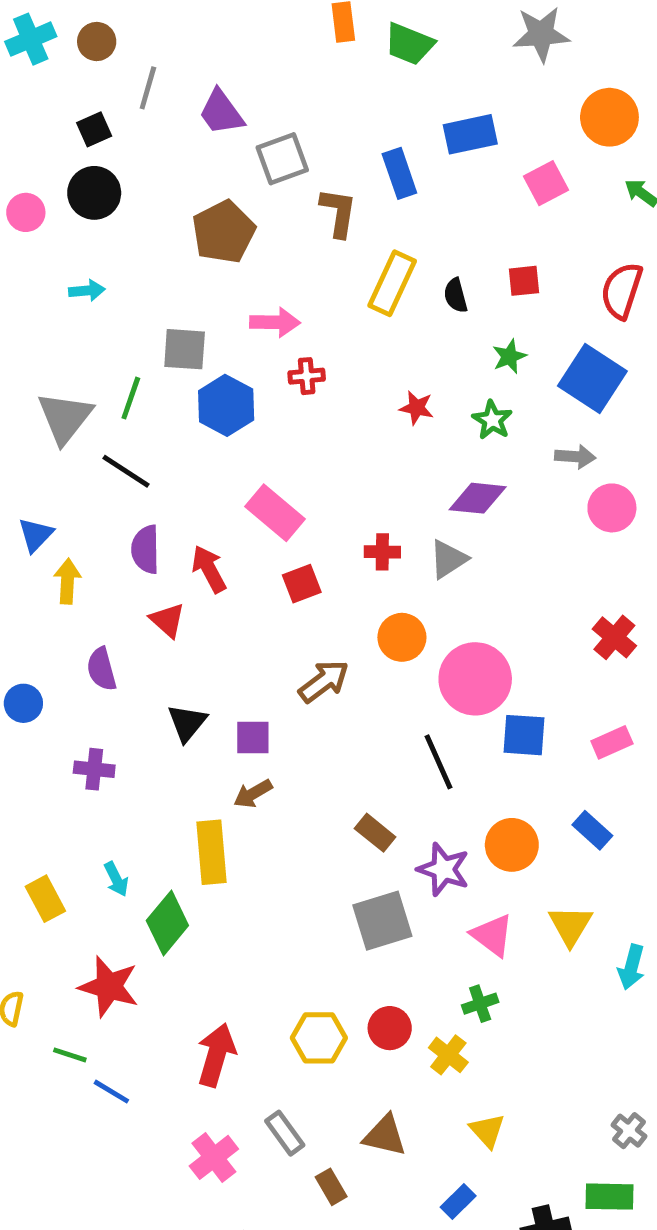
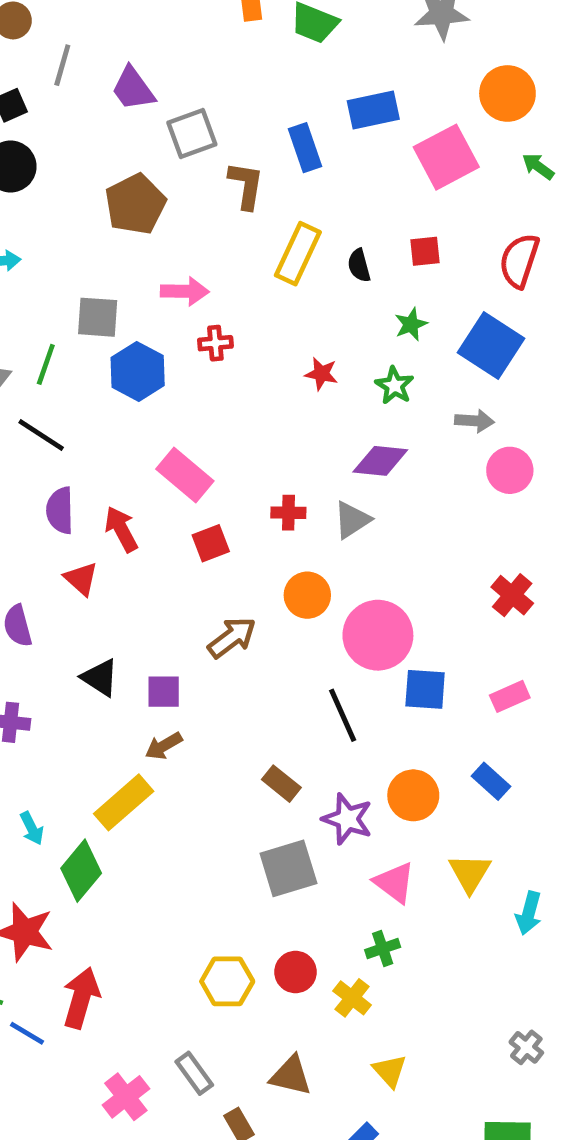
pink square: (546, 183) -> (446, 157), size x1.5
black triangle: (187, 723) -> (100, 678), turned -36
yellow rectangle: (211, 852) -> (124, 802), turned 54
red arrow: (216, 1055) -> (81, 998), moved
gray cross: (629, 1131) -> (526, 1047), moved

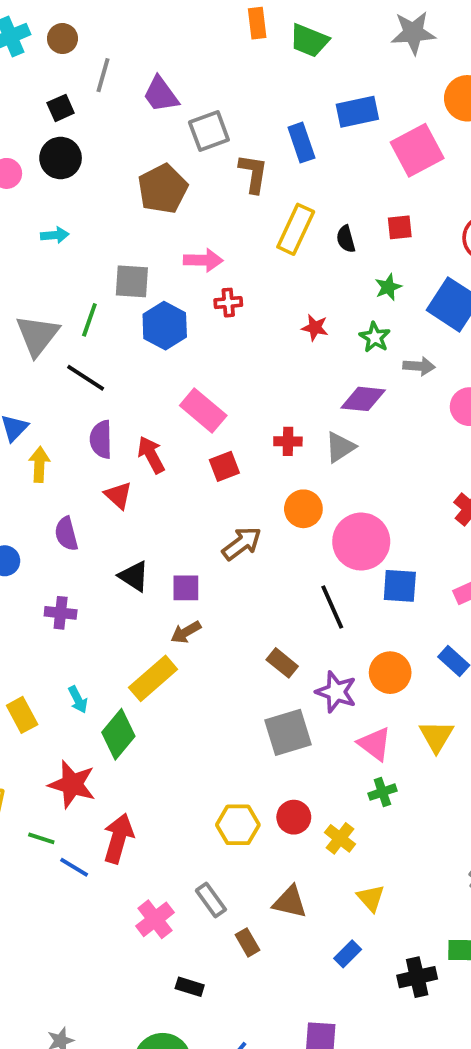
gray arrow: (475, 421) -> (419, 366), moved
green cross: (383, 948) -> (382, 792), moved

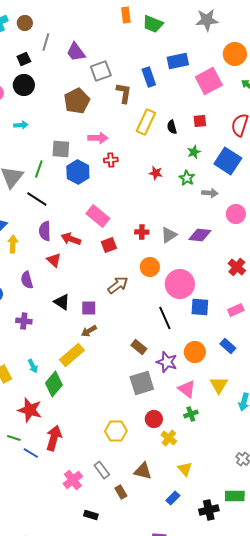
purple diamond: (363, 399) -> (200, 235), moved
red arrow: (151, 455) -> (71, 239), turned -42
red circle: (294, 817) -> (154, 419), moved

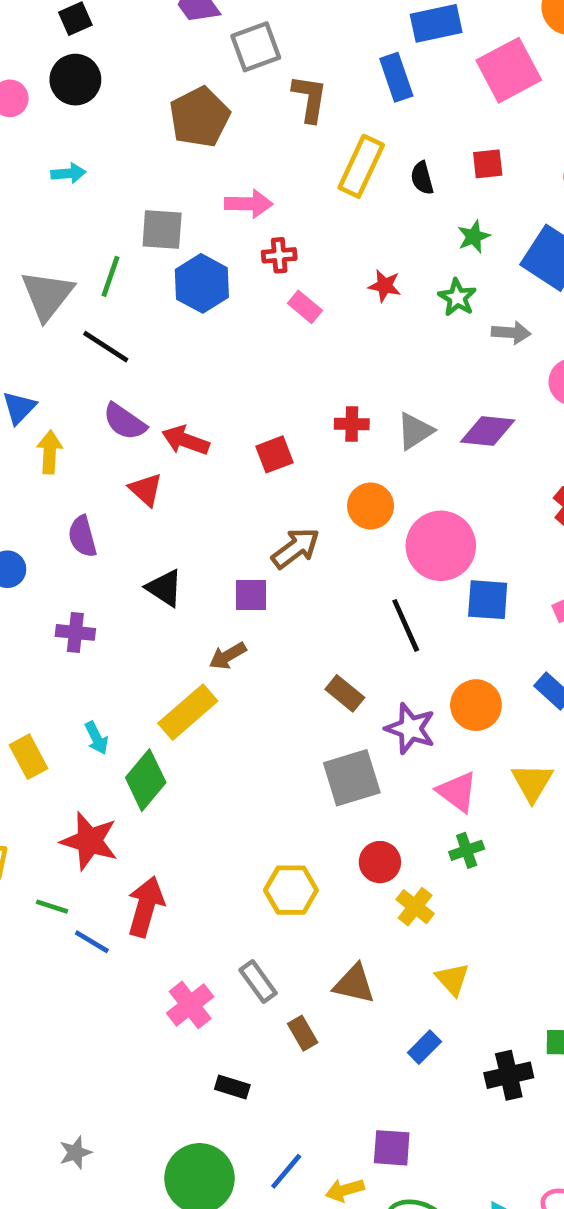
blue rectangle: (149, 77) -> (396, 77), moved
pink rectangle: (98, 216) -> (305, 307), moved, size x0.6
purple semicircle: (45, 231) -> (125, 422), turned -54
purple square: (89, 308) -> (251, 595), moved

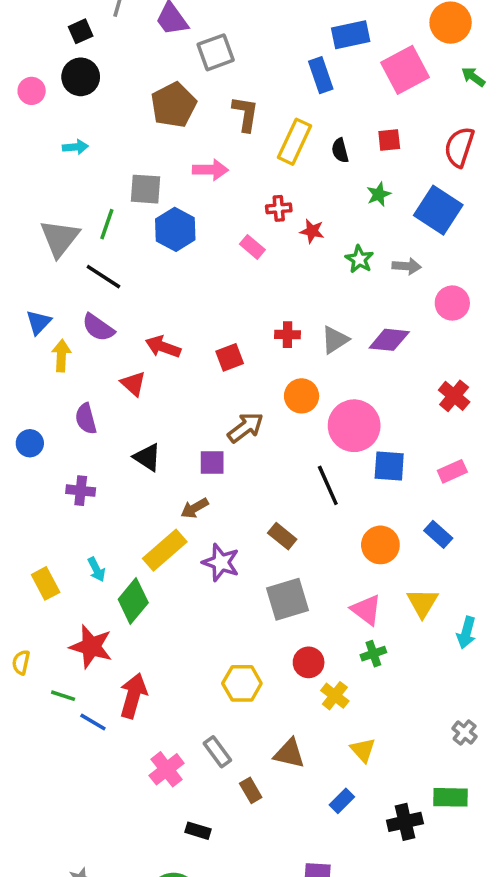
brown L-shape: (310, 98) -> (245, 114), moved
red cross: (279, 255) -> (279, 208), moved
green star: (457, 297) -> (359, 259), moved
purple semicircle: (125, 422) -> (98, 328), moved
purple star: (410, 729) -> (221, 562), moved

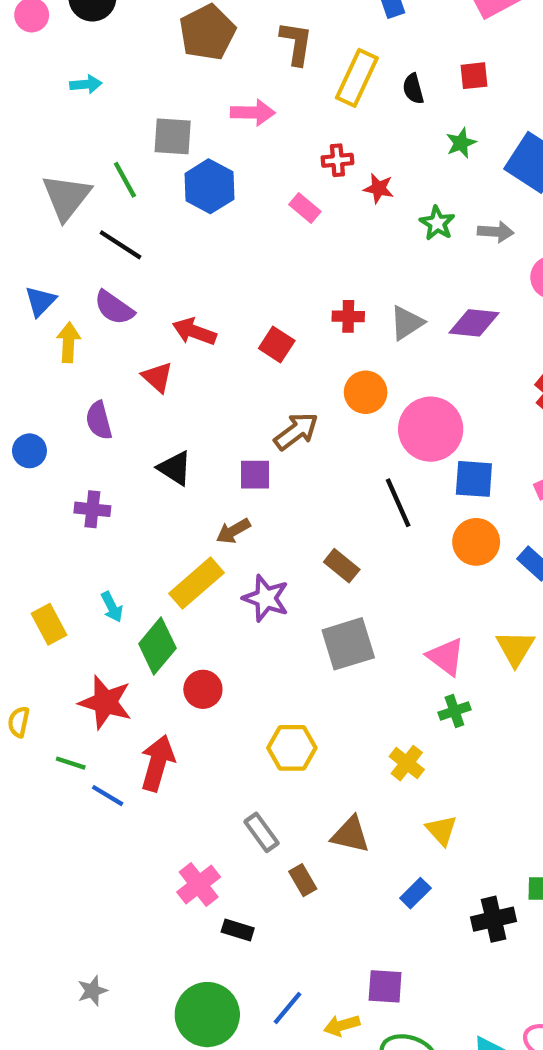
green line: (107, 224) -> (125, 180), turned -48
red square: (230, 357) -> (277, 345), turned -36
orange circle: (380, 545) -> (476, 542), moved
red circle: (309, 662) -> (203, 689), moved
pink cross: (167, 769) -> (199, 884), moved

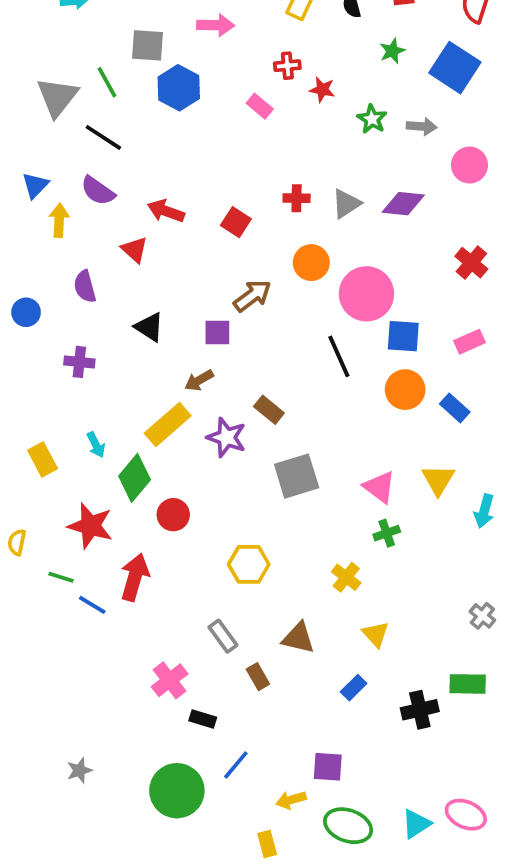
brown rectangle: (342, 566) -> (269, 410), moved
blue line: (288, 1008) -> (236, 765), moved

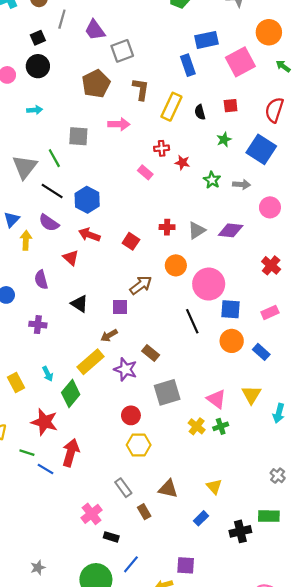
blue hexagon: (179, 88) -> (87, 200), moved
red circle: (173, 515) -> (131, 415), moved
yellow cross: (346, 577) -> (197, 426), moved

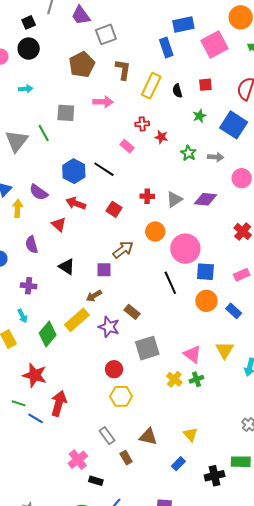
black line: (52, 191) -> (104, 169), moved
cyan arrow: (48, 374) -> (23, 316), moved
green diamond: (71, 394) -> (48, 334), moved

